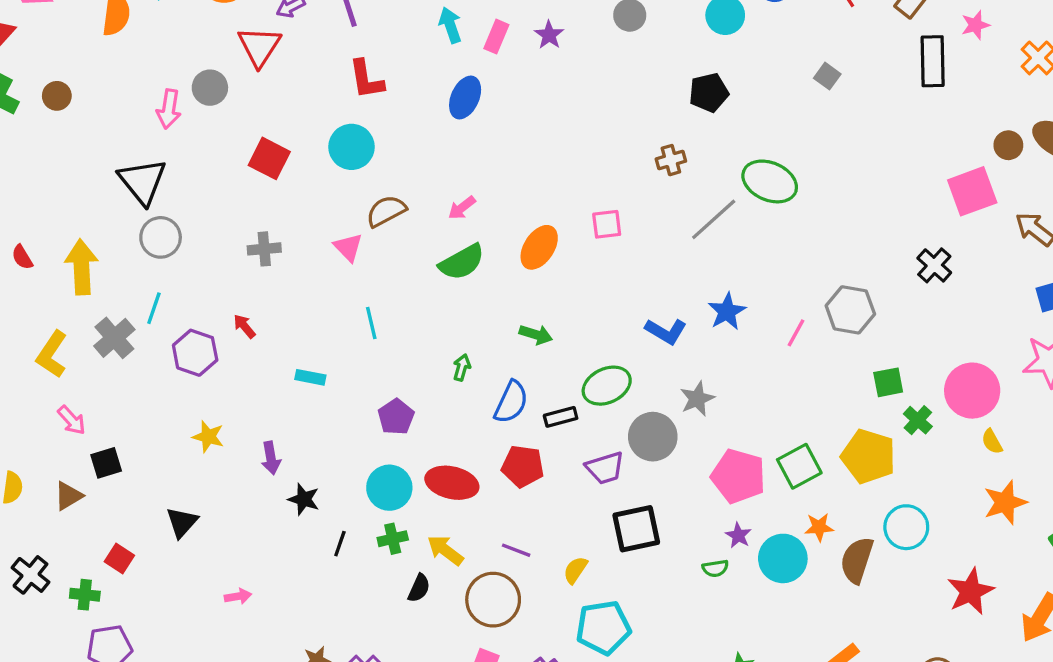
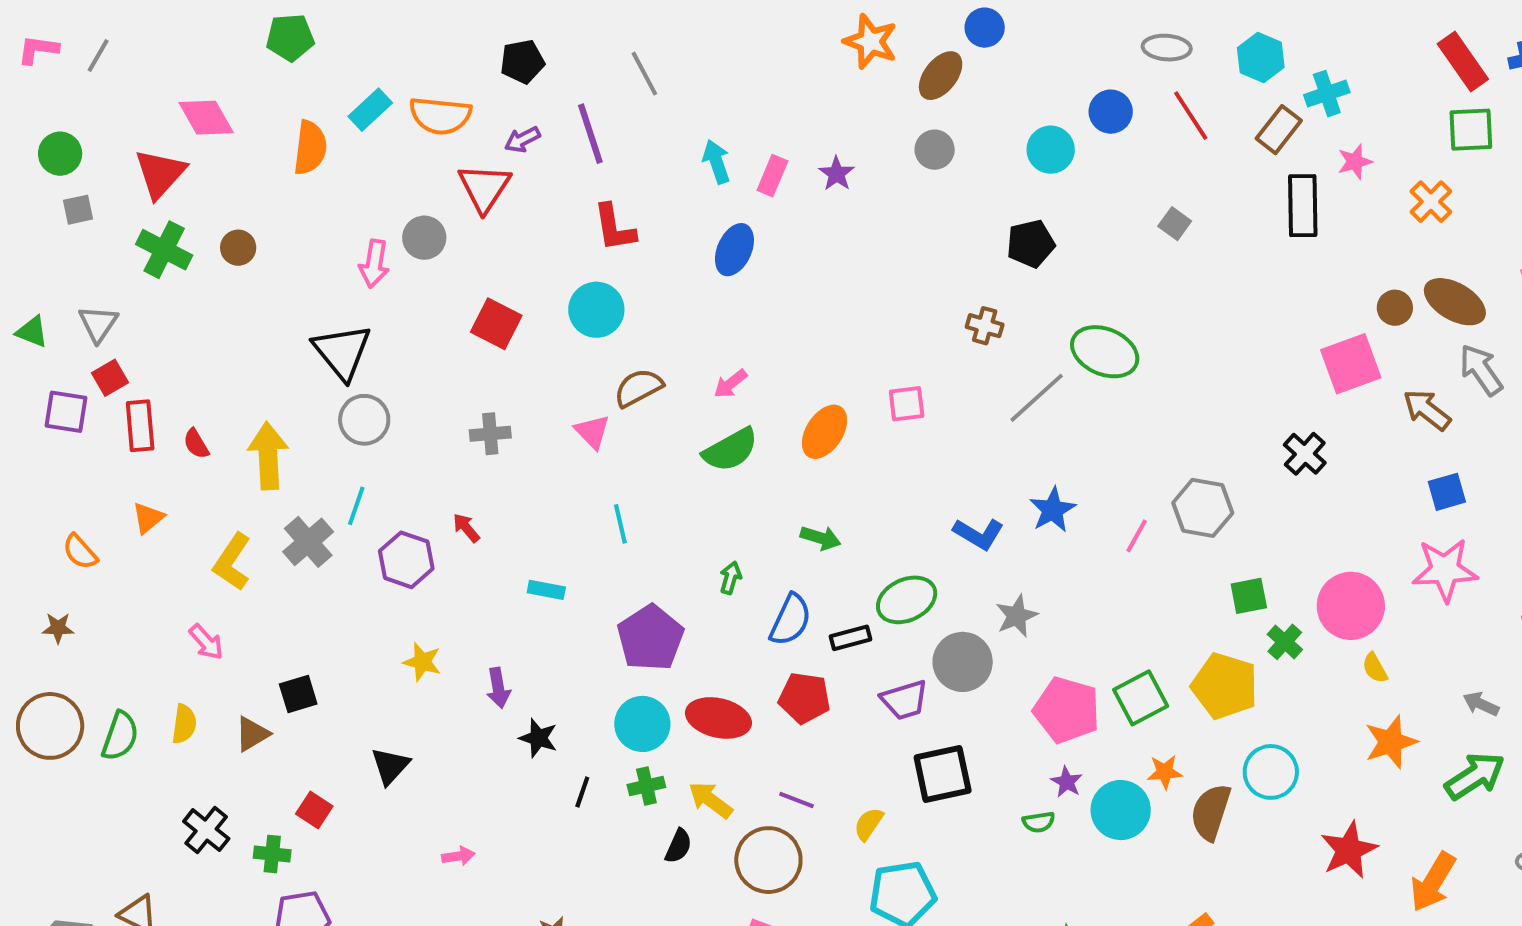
brown cross: (671, 160) -> (985, 326), turned 32
purple pentagon: (396, 417) -> (650, 638), size x1.5
pink arrow: (72, 420) -> (206, 642), moved

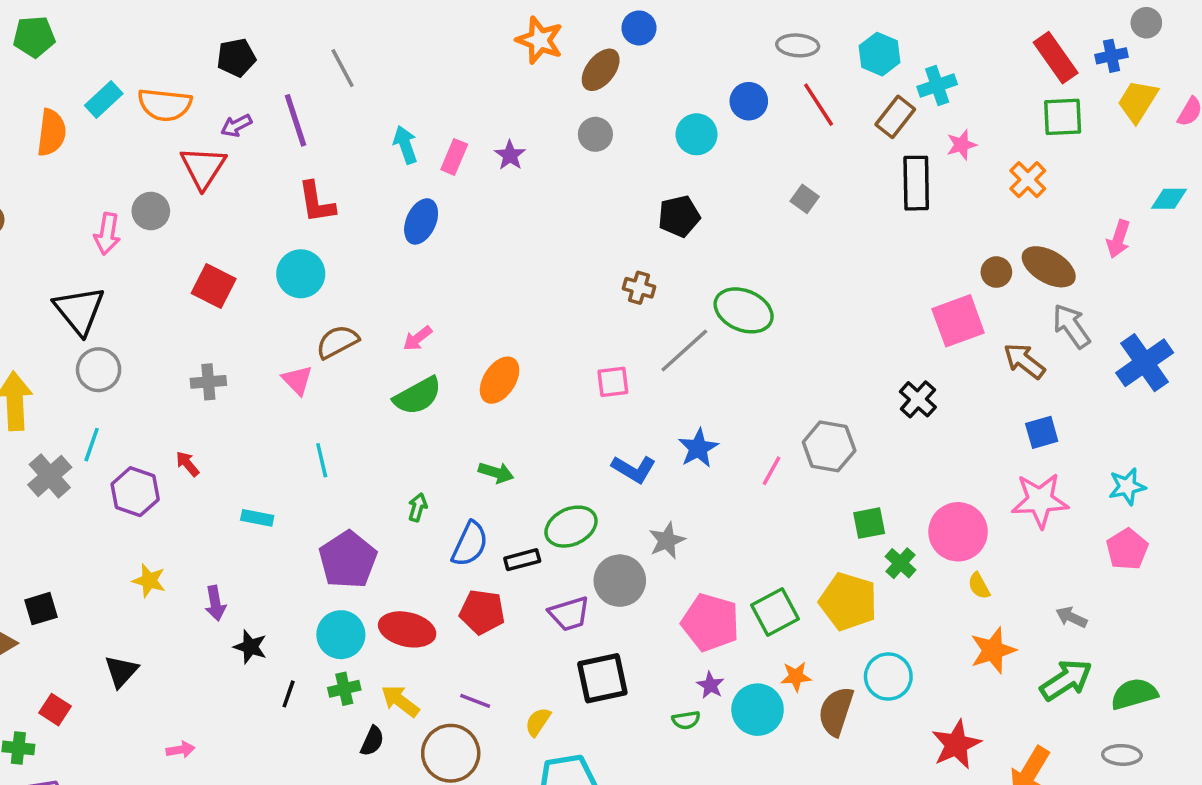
pink square: (907, 404) -> (613, 382), moved

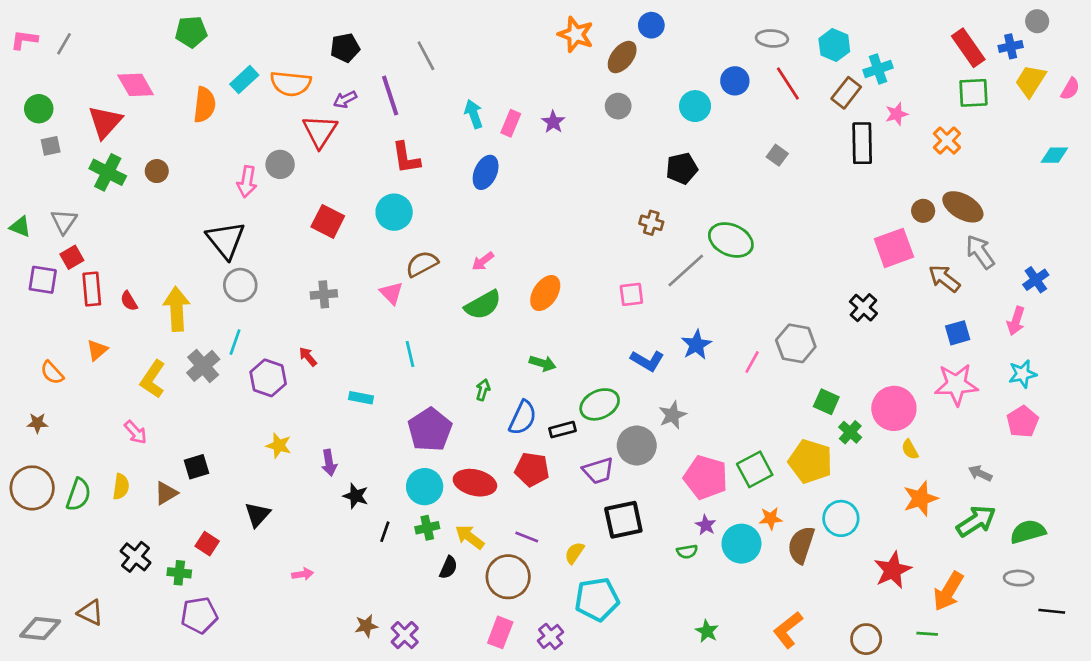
pink arrow: (1118, 239) -> (1016, 321), moved
blue cross: (1145, 363) -> (1036, 280), size x0.6
green square: (869, 523) -> (826, 402), turned 35

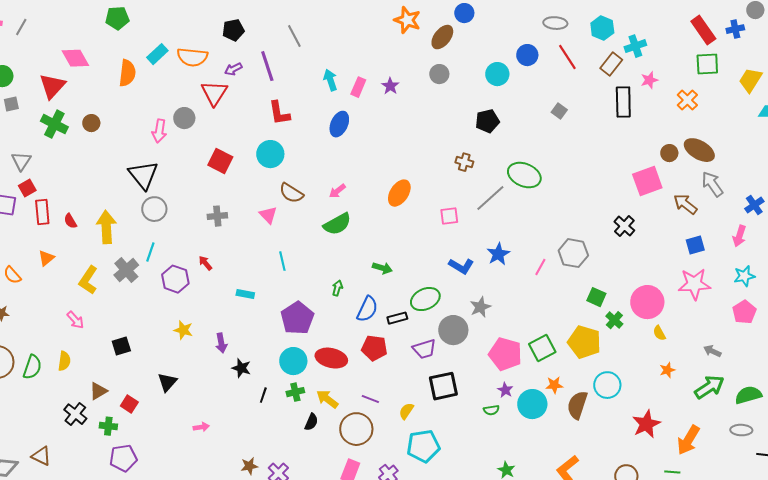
yellow trapezoid: (1031, 81) -> (750, 80), moved
brown semicircle: (422, 264) -> (291, 193), turned -120
orange ellipse: (545, 293) -> (399, 193), moved
brown triangle: (166, 493) -> (98, 391), moved
orange star: (920, 499) -> (667, 370), size x0.6

